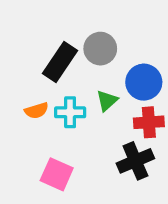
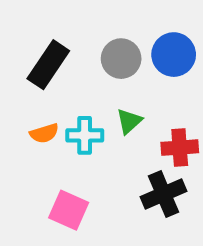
black rectangle: (60, 62) -> (48, 65), moved
blue circle: (144, 82) -> (174, 55), moved

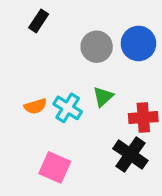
black rectangle: (48, 65) -> (39, 21), moved, size x0.6
cyan cross: (85, 135) -> (68, 108), turned 32
black cross: (164, 194) -> (130, 155), turned -32

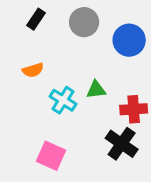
gray circle: (97, 47) -> (84, 22), moved
green triangle: (103, 97) -> (96, 90), turned 35
orange semicircle: (35, 106) -> (33, 70), moved

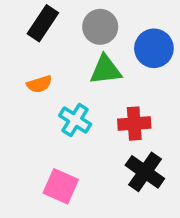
black rectangle: (36, 19) -> (43, 23), size x1.4
green triangle: (96, 90) -> (106, 70), moved, size x1.4
red cross: (134, 109) -> (134, 124), moved

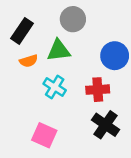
black rectangle: (43, 23) -> (22, 31), moved
blue circle: (154, 48) -> (115, 56), moved
green triangle: (106, 70) -> (59, 50), moved

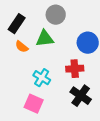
orange semicircle: (29, 61) -> (22, 47), turned 56
cyan cross: (55, 87) -> (42, 78), moved

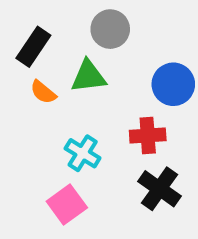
pink square: (34, 104) -> (67, 205), turned 30

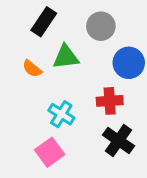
gray circle: (110, 29) -> (101, 26), moved
black rectangle: (33, 47) -> (44, 22), moved

